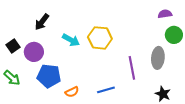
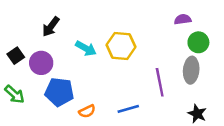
purple semicircle: (165, 14) -> (183, 19), moved
green circle: (174, 35) -> (198, 42), moved

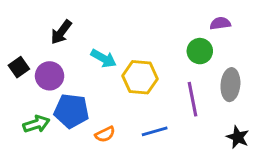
green circle: (198, 42) -> (200, 51), moved
yellow hexagon: (121, 46) -> (140, 77), moved
green arrow: (15, 94) -> (36, 124), moved, turned -60

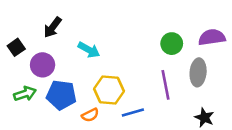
purple semicircle: (220, 23) -> (212, 37), moved, size x1.5
black square: (19, 67) -> (16, 47), moved
yellow hexagon: (140, 77) -> (109, 90), moved
green arrow: (36, 124) -> (25, 94), moved

